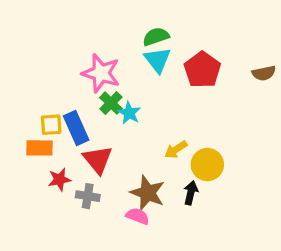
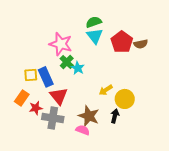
brown semicircle: (264, 73) -> (141, 44), moved
orange rectangle: (40, 148) -> (22, 98), moved, turned -56
gray cross: (88, 196) -> (53, 118), size x1.5

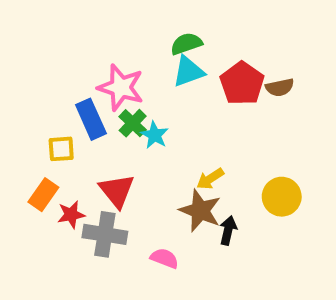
cyan triangle: (95, 36) -> (188, 72), turned 48
blue rectangle: (46, 77) -> (91, 119), moved
yellow circle: (125, 99) -> (282, 197), moved
brown star: (89, 116) -> (200, 211), moved

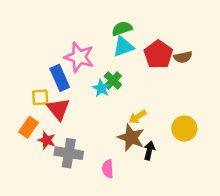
green cross: (133, 123) -> (113, 80), moved
red triangle: (117, 191) -> (58, 109), moved
red star: (71, 215) -> (47, 140), turned 30
pink semicircle: (164, 258) -> (108, 169), turned -114

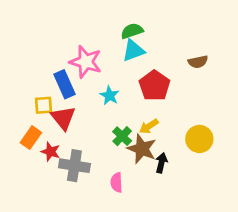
red pentagon: (158, 54) -> (154, 86), moved
green cross: (113, 80) -> (122, 136), moved

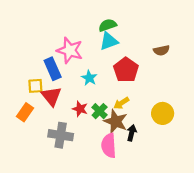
red star: (51, 152) -> (80, 109), moved
pink semicircle: (117, 182) -> (109, 146), moved, size x1.5

